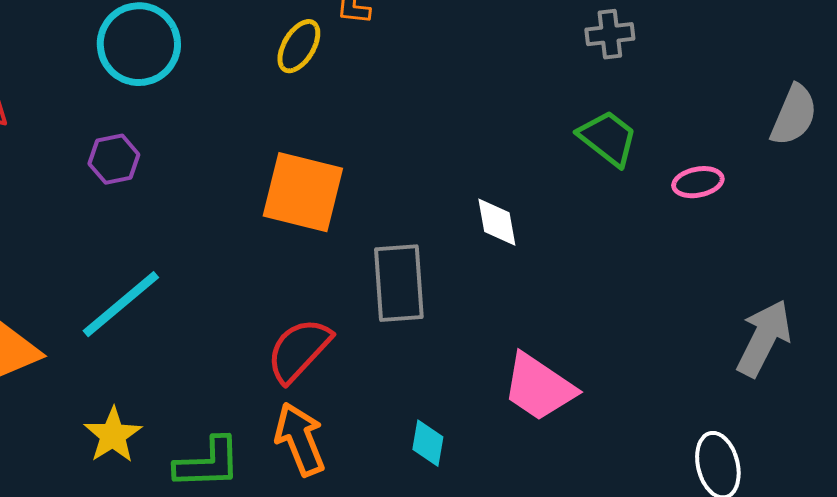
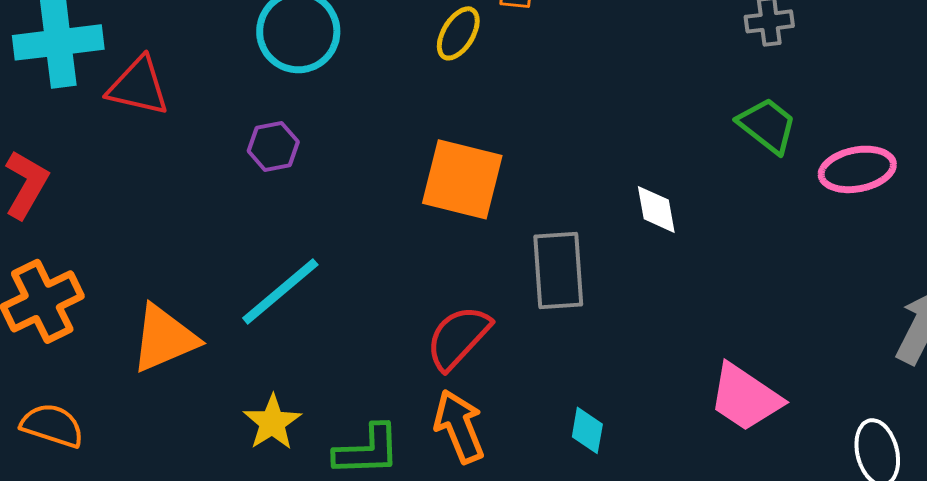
pink ellipse: (698, 182) -> (857, 169), size x1.5
pink trapezoid: (539, 387) -> (745, 397), moved

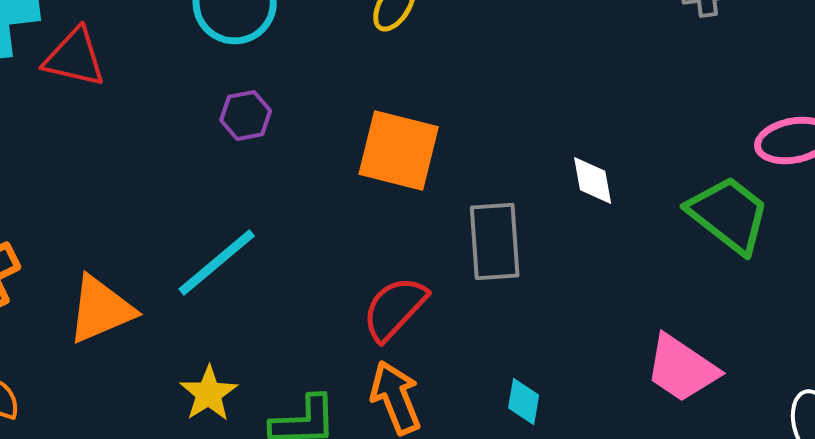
green trapezoid: (767, 125) -> (729, 214), moved, size x1.4
purple hexagon: (273, 146) -> (246, 116), moved

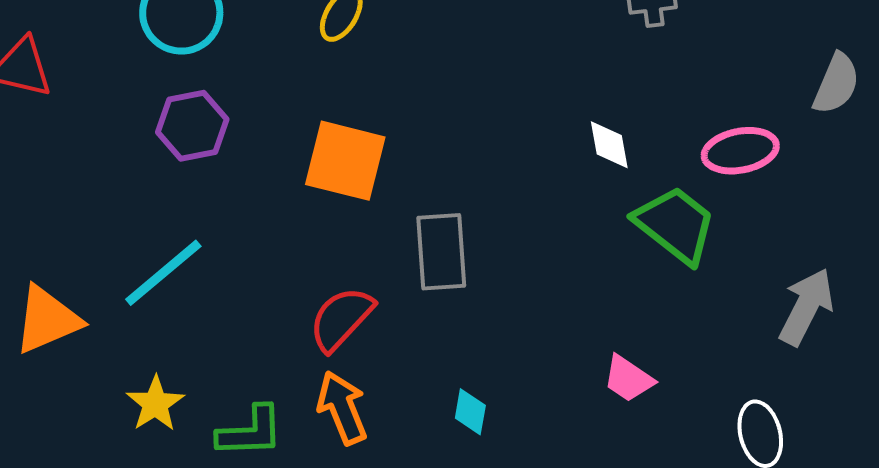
purple hexagon: (246, 116) -> (192, 126), size x1.4
white diamond: (593, 180) -> (609, 145), moved
pink trapezoid: (682, 368) -> (628, 379), size x0.7

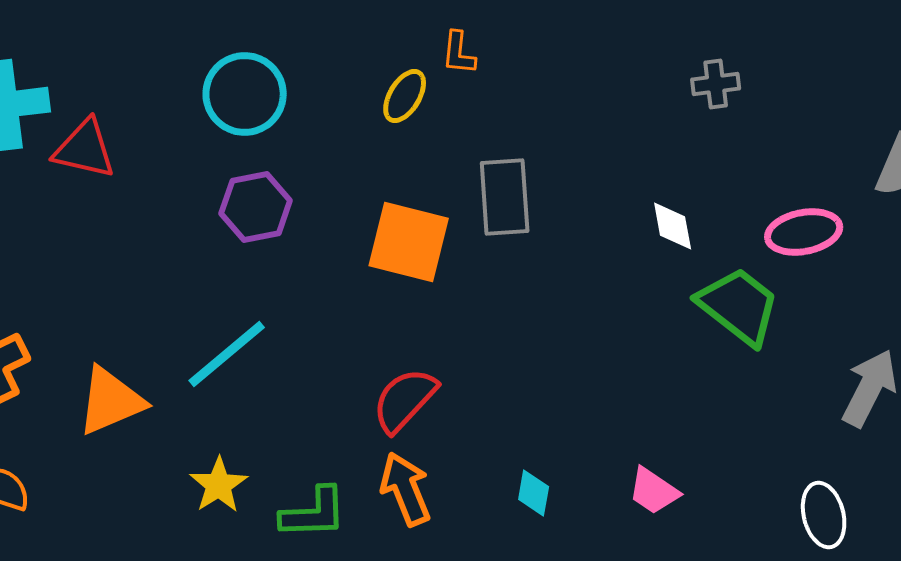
gray rectangle: (441, 252) -> (505, 197), moved
pink trapezoid: (628, 379) -> (654, 491), moved

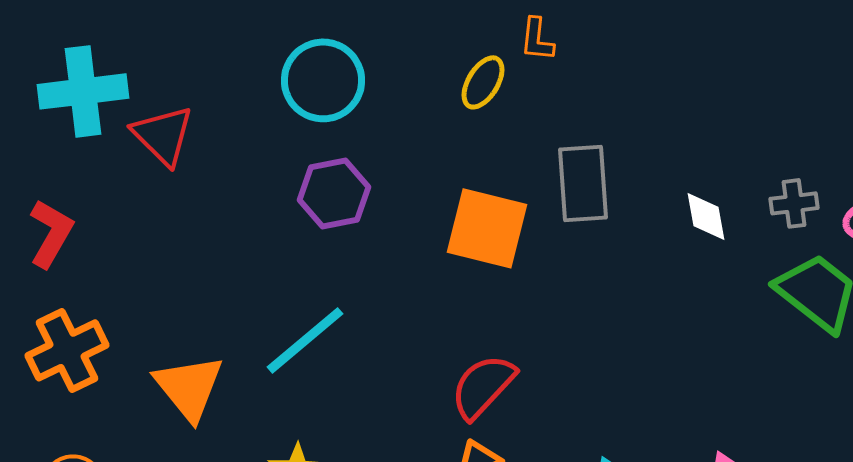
gray cross: (716, 84) -> (794, 203), moved
red triangle: (85, 149) -> (163, 135), turned 32
white diamond: (673, 226) -> (706, 216), moved
orange triangle: (111, 401) -> (189, 387), turned -46

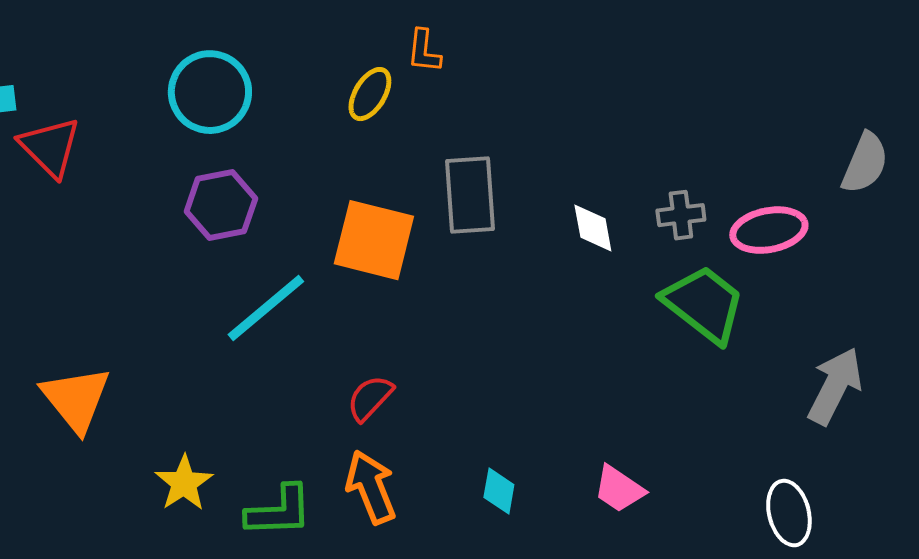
cyan line: (305, 340) -> (266, 308), moved
red semicircle: (483, 386) -> (370, 398), size x0.7

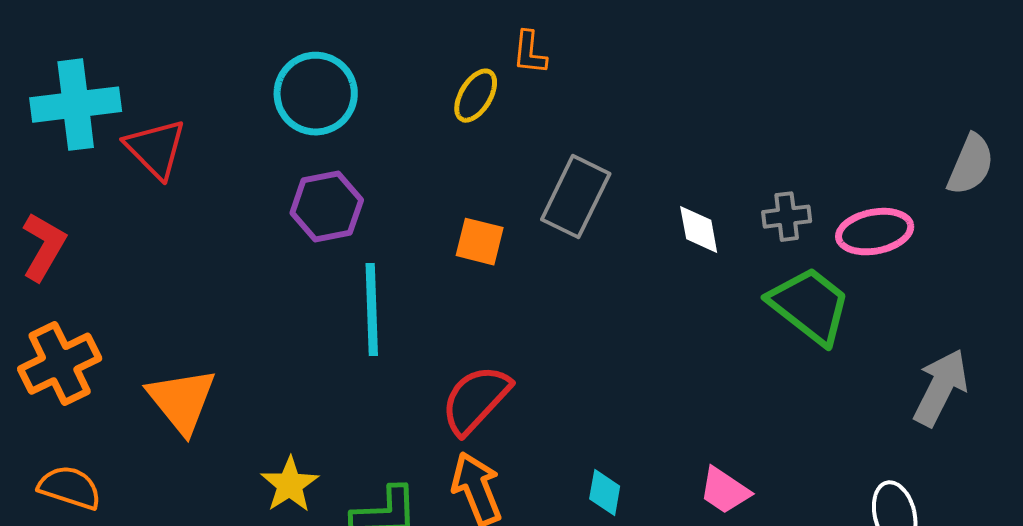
gray rectangle: (470, 195) -> (576, 197), turned 30
orange square: (374, 240) -> (480, 242), size x0.6
cyan line: (266, 308) -> (372, 310), turned -52
red semicircle: (370, 398) -> (476, 400), size x1.5

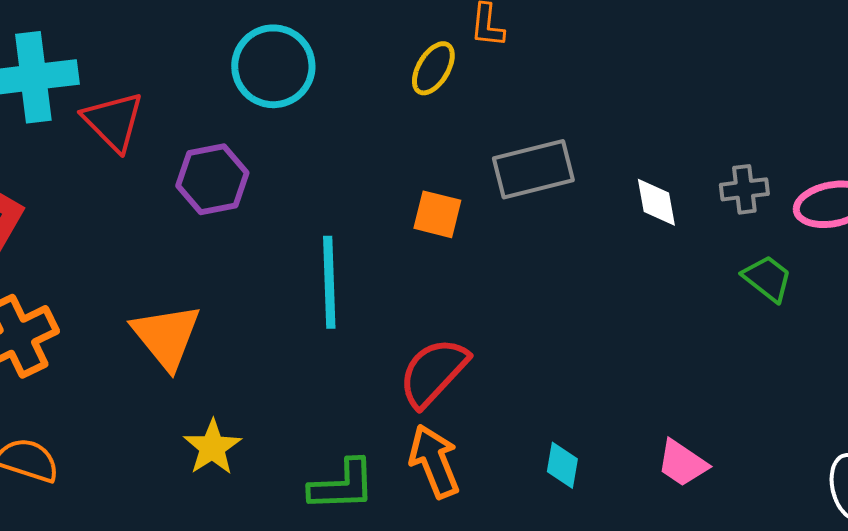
gray rectangle: (576, 197) -> (533, 169), turned 50
purple hexagon: (327, 207) -> (212, 179), moved
green trapezoid: (810, 306) -> (767, 278), size x0.6
orange triangle: (182, 401) -> (166, 336), moved
yellow star: (290, 485) -> (212, 447), moved

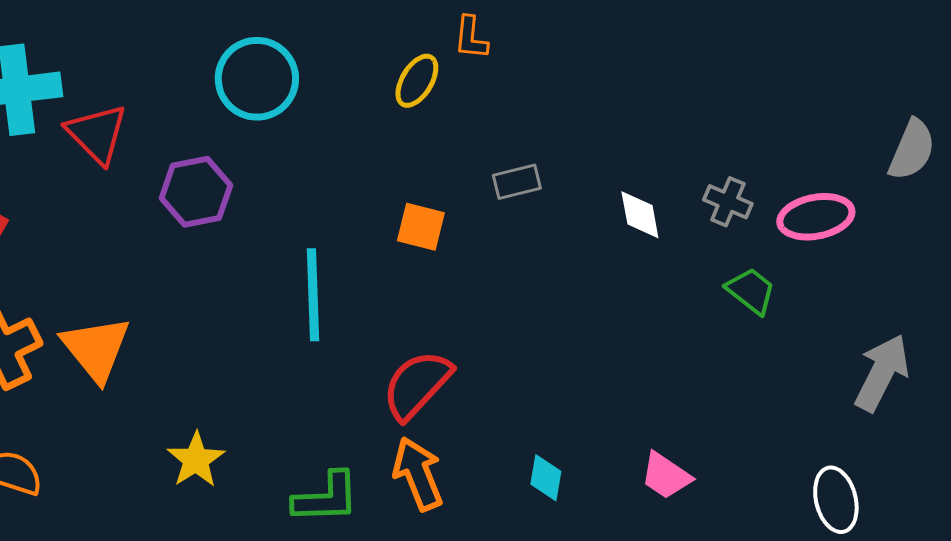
gray rectangle: (533, 169) -> (517, 182), size x0.6
gray cross: (744, 189) -> (728, 202), turned 30
orange triangle: (166, 336) -> (96, 349), moved

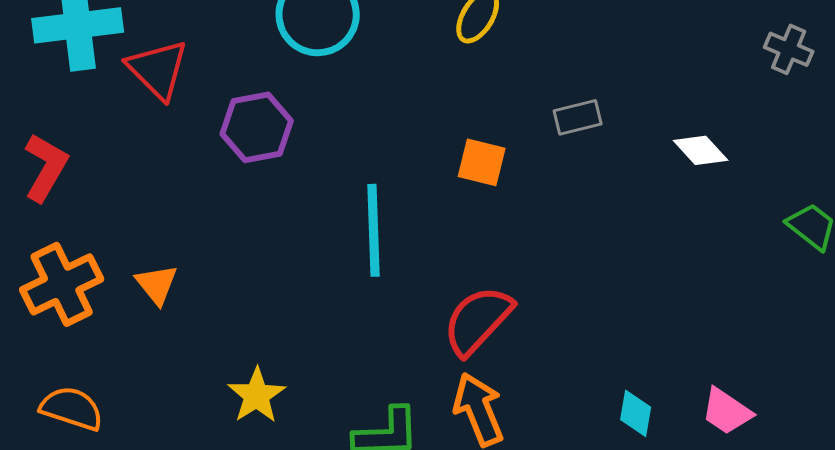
gray cross: (728, 202) -> (789, 49), moved
white diamond: (640, 215) -> (701, 150), turned -32
orange triangle: (96, 349) -> (157, 284), size x0.6
cyan diamond: (546, 478) -> (636, 413), moved

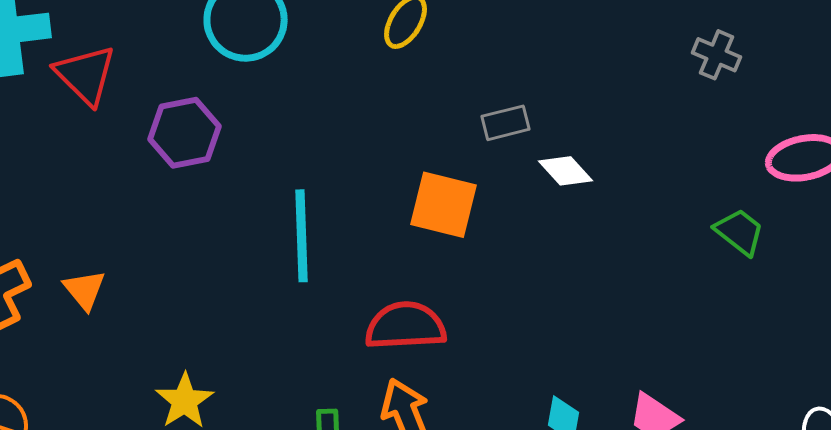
white diamond: (701, 150) -> (566, 171), moved
orange square: (482, 162) -> (444, 205), moved, size x1.4
red semicircle: (478, 320) -> (406, 326), turned 44

